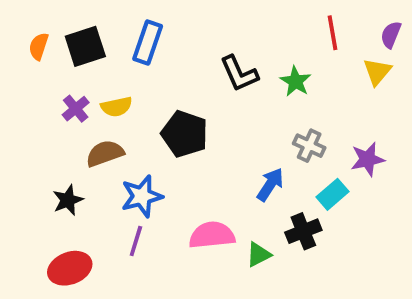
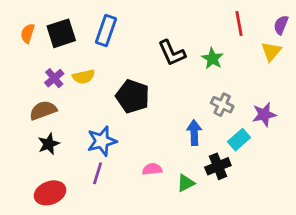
brown semicircle: (105, 153) -> (43, 110), moved
blue arrow: (270, 185) -> (194, 133), turned -35
pink semicircle: (212, 235) -> (152, 169), size x0.6

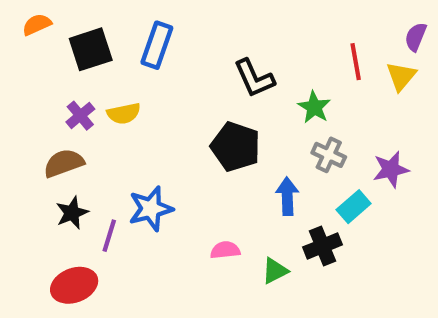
red line: (239, 24) -> (356, 62), moved
orange semicircle: (28, 33) -> (37, 24), moved, turned 48
green star: (212, 59) -> (314, 107), moved
black pentagon: (133, 96) -> (236, 147), moved
purple line: (98, 173) -> (109, 236), moved

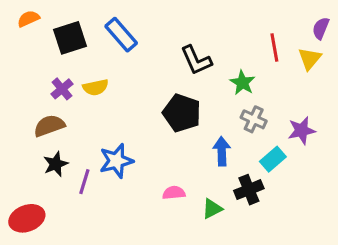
blue rectangle: (157, 45) -> (121, 35), turned -60
red ellipse: (74, 285) -> (27, 218), moved

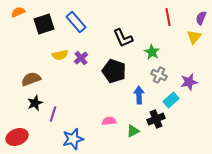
red line: (274, 47) -> (168, 17), moved
purple cross: (62, 89) -> (81, 58), moved
blue star: (116, 161) -> (73, 139), moved

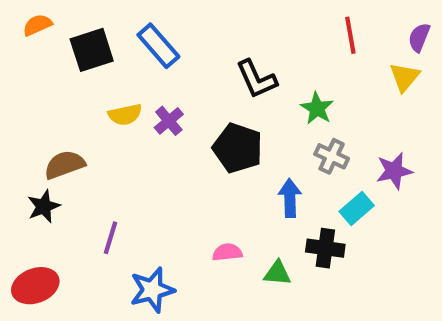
black star: (35, 103) -> (44, 206), moved
black cross: (156, 119) -> (325, 248), turned 30
green triangle: (133, 131) -> (277, 273), turned 32

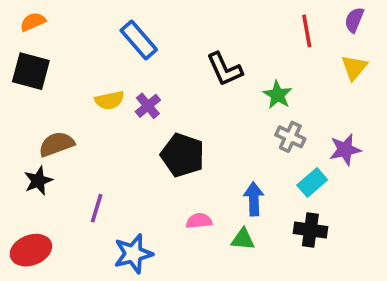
purple semicircle: (419, 37) -> (354, 20), moved
black square: (92, 50) -> (31, 71), moved, turned 33
black pentagon: (238, 148) -> (183, 155), moved
blue arrow: (290, 198) -> (254, 199), moved
black cross: (325, 248) -> (310, 230), moved

